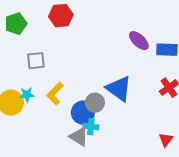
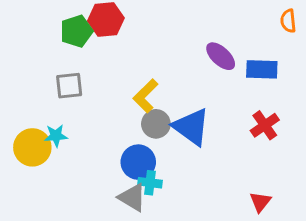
green pentagon: (16, 24) -> (76, 31), moved
yellow L-shape: (55, 94) -> (146, 96), moved
gray circle: (95, 103) -> (156, 124), moved

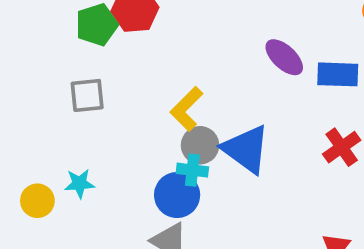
cyan star: (56, 136) -> (79, 184), moved
yellow circle: (32, 147) -> (37, 201), moved, size x0.7
cyan cross: (150, 183) -> (192, 170), moved

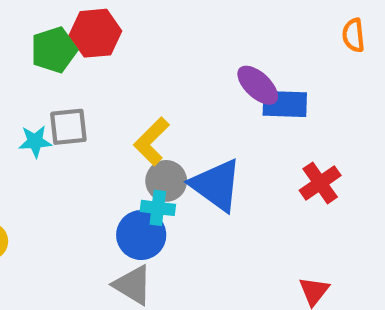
blue rectangle: (338, 74) -> (285, 104), moved
gray square: (87, 95) -> (68, 127), moved
cyan star: (79, 184) -> (35, 141), moved

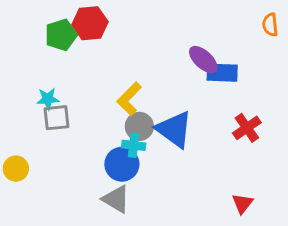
gray square: (68, 127) -> (57, 118), moved

